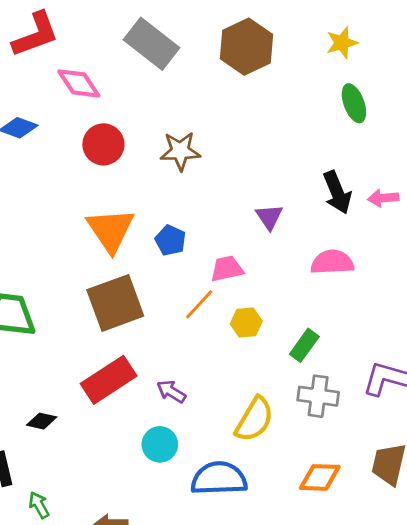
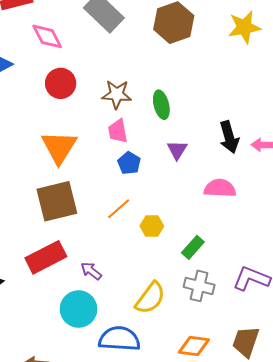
yellow star: (342, 43) -> (244, 27), size x1.4
green ellipse: (354, 103) -> (161, 105), moved
blue pentagon: (170, 240) -> (129, 163), moved
pink trapezoid: (227, 269) -> (118, 131), moved, turned -95
cyan circle: (160, 444) -> (79, 309), size x1.4

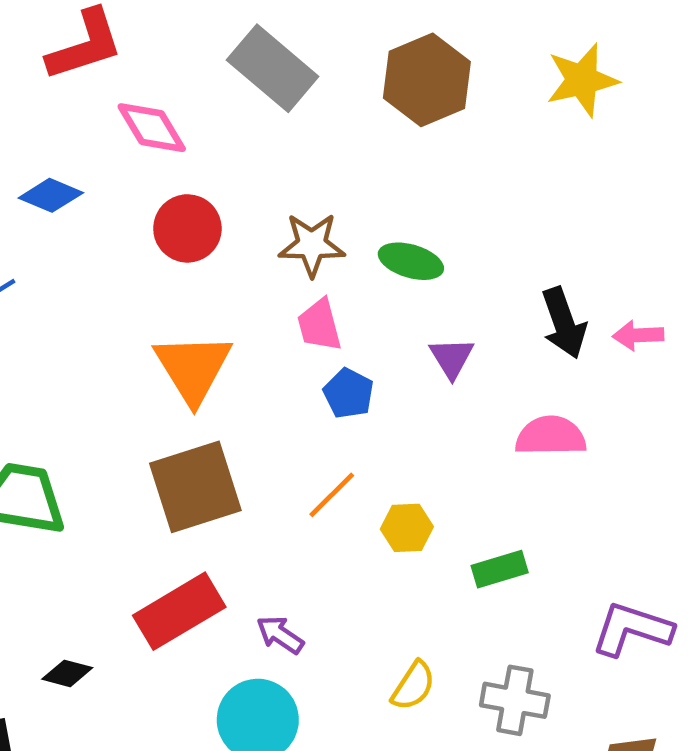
green ellipse: (161, 105) -> (411, 261), turned -56
green rectangle: (193, 247) -> (500, 569), turned 35
gray cross: (199, 286) -> (515, 700), moved
yellow semicircle: (150, 298) -> (413, 686), size x0.7

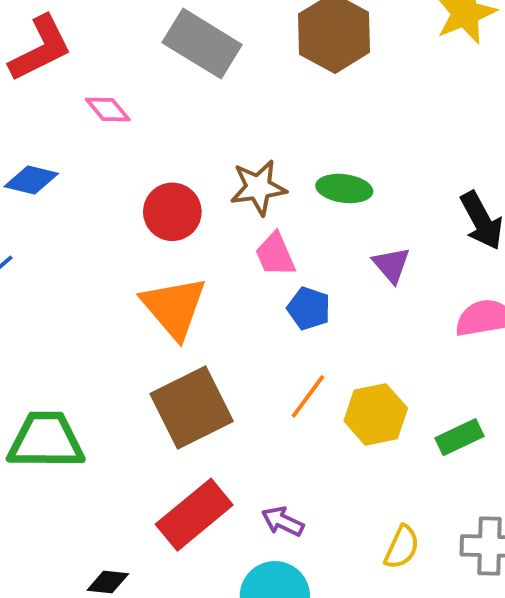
pink diamond: (152, 128) -> (108, 110), size x0.7
red circle: (187, 228) -> (172, 212), moved
yellow hexagon: (407, 528) -> (376, 414), size x1.4

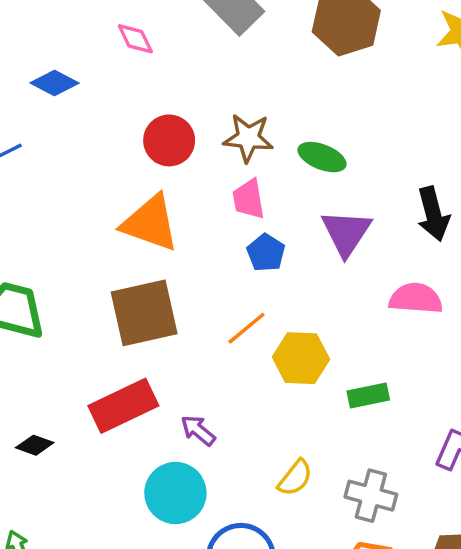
purple triangle: (391, 265) -> (346, 233), size x1.5
orange triangle: (174, 307) -> (150, 223), turned -44

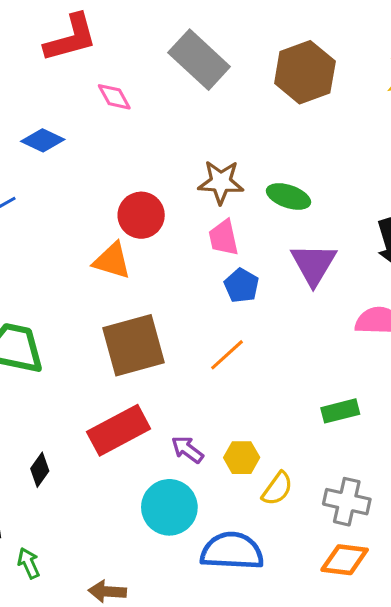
red circle: (169, 140) -> (141, 215), moved
orange triangle: (150, 223) -> (112, 261), moved, size x0.7
yellow hexagon: (301, 358) -> (242, 458), moved, size x0.7
black diamond: (35, 445) -> (40, 470), turned -72

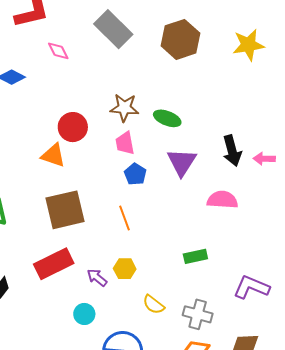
orange line: (227, 355) -> (124, 218), turned -70
yellow hexagon: (242, 458) -> (125, 269), moved
yellow semicircle: (277, 489) -> (154, 304), turned 90
cyan circle: (169, 507) -> (84, 314), size x0.6

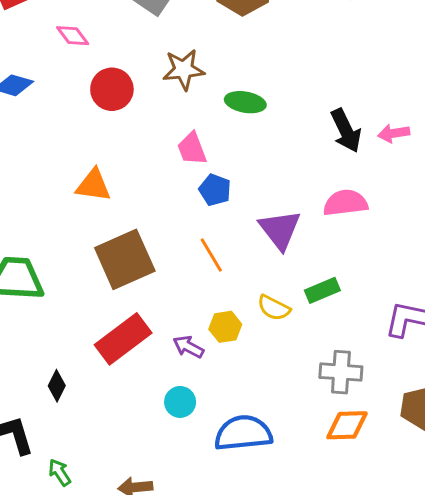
brown star: (124, 108) -> (184, 70), moved
red circle: (73, 127) -> (112, 89), moved
purple triangle: (182, 162) -> (280, 230), moved
yellow semicircle: (154, 304) -> (274, 308), moved

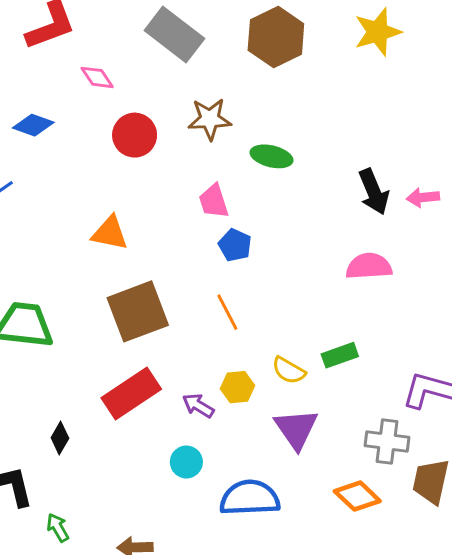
purple triangle: (280, 230) -> (296, 429), moved
gray cross: (341, 372) -> (387, 442), moved
orange diamond: (347, 425) -> (357, 496), turned 42

